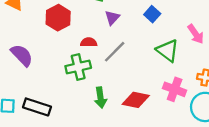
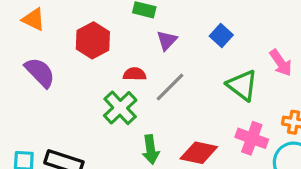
purple semicircle: (22, 55) -> (40, 72), moved
green cross: (78, 67) -> (120, 108), turned -30

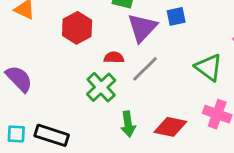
blue square: (221, 36) -> (176, 16), moved, turned 36
purple triangle: (167, 40) -> (142, 28), size x1.6
purple semicircle: (40, 72) -> (19, 79), moved

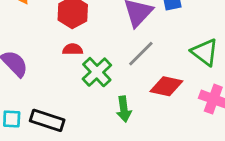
red semicircle: (114, 58) -> (73, 49), moved
red diamond: (170, 127) -> (166, 86), moved

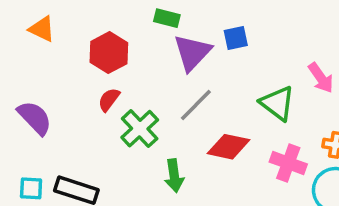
red semicircle: (73, 49) -> (109, 100), turned -54

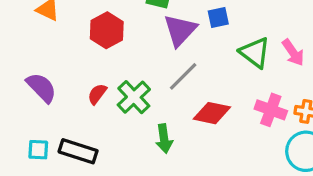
red semicircle: (109, 100) -> (97, 94), moved
green triangle: (277, 103) -> (255, 53), moved
pink cross: (288, 163) -> (271, 110), moved

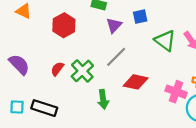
purple triangle: (180, 30) -> (114, 25), size x0.7
pink cross: (271, 110) -> (176, 92), moved

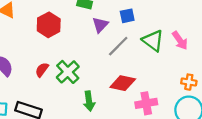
gray line: (116, 57) -> (118, 46), moved
pink cross: (176, 92) -> (146, 103), moved, turned -30

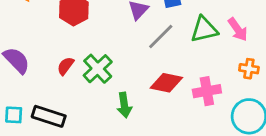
green triangle: (153, 41) -> (204, 29), turned -50
orange cross: (189, 82) -> (249, 69), moved
pink cross: (146, 103) -> (207, 91), moved

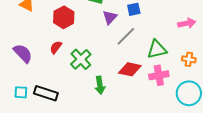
green triangle: (204, 29) -> (157, 49), moved
pink arrow: (238, 29) -> (187, 23), moved, turned -66
red semicircle: (65, 66) -> (56, 47), moved

